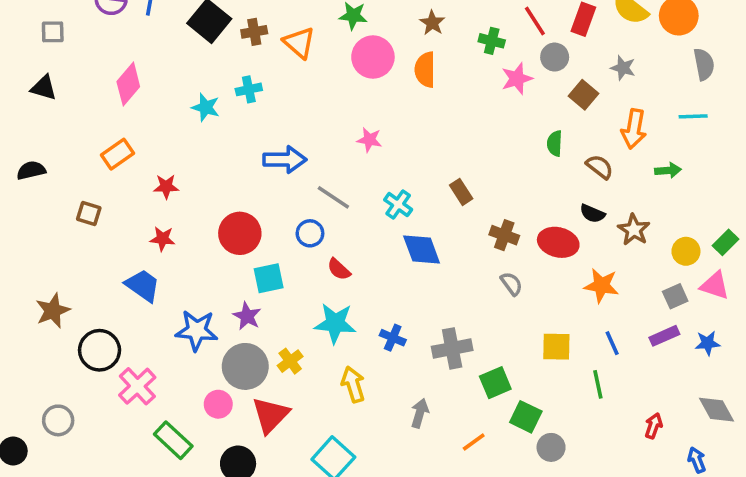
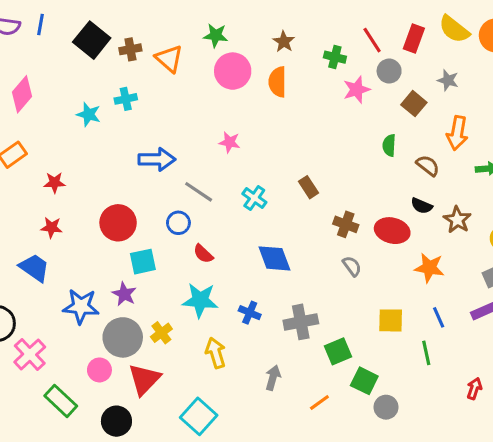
blue diamond: (422, 250) -> (274, 258), moved

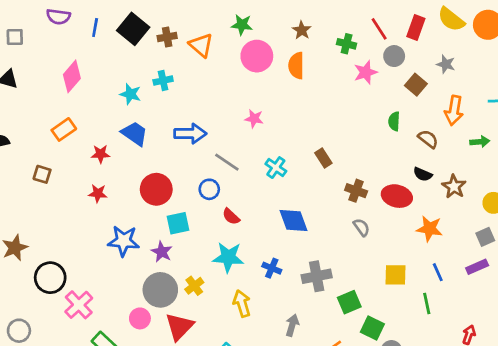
blue line: (41, 25) -> (95, 27), moved
blue trapezoid: (34, 268) -> (134, 134), moved
blue star: (81, 306) -> (124, 241), moved

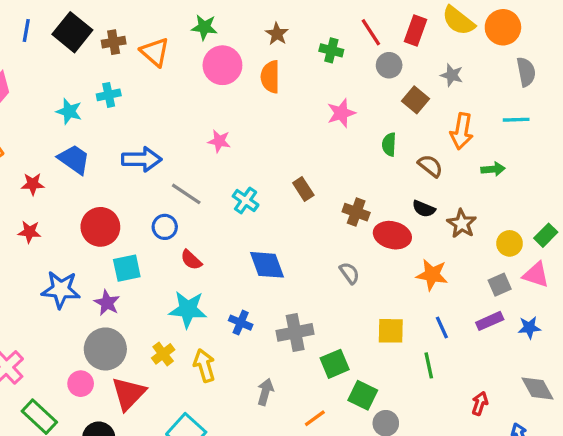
pink star: (366, 72) -> (341, 113), moved
brown cross: (356, 191) -> (356, 212), moved
yellow cross: (194, 286) -> (163, 354), moved

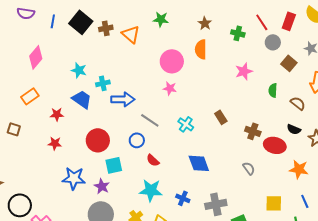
pink circle: (222, 65) -> (172, 61), moved
cyan cross: (109, 95) -> (103, 83), moved

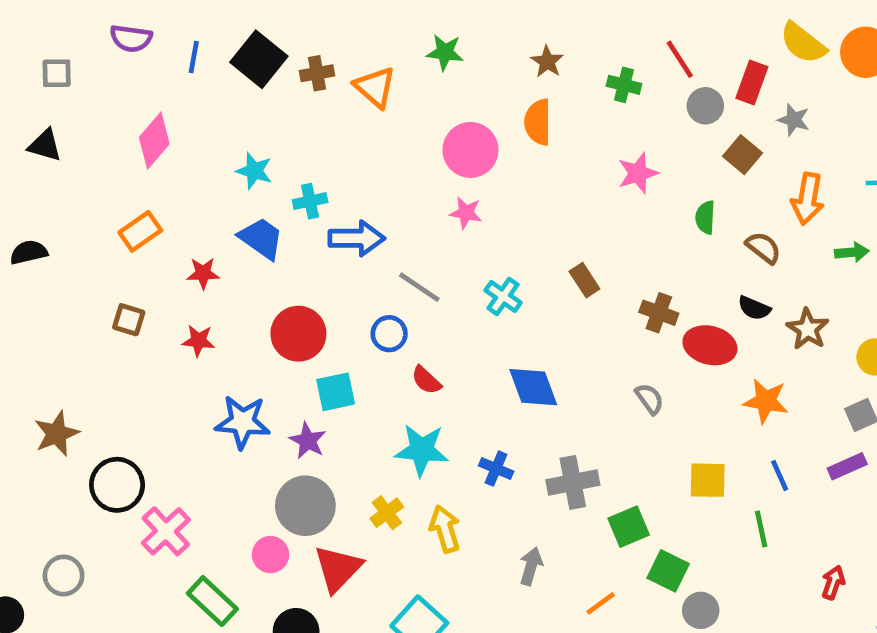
red rectangle: (289, 21) -> (752, 83), moved
brown square: (14, 129) -> (129, 320), moved

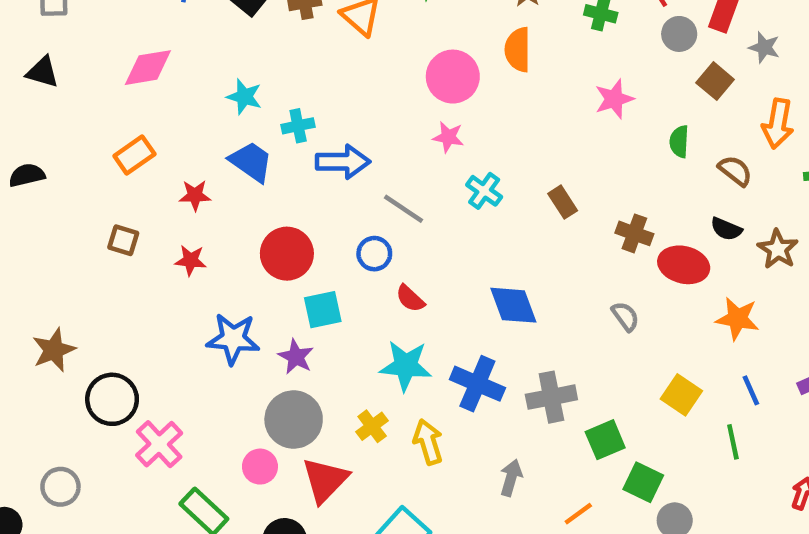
pink diamond: (154, 141) -> (148, 68), turned 40
cyan cross: (503, 296) -> (484, 191), moved
blue cross: (496, 469) -> (477, 384), size x1.6
yellow square: (708, 480) -> (681, 395), turned 33

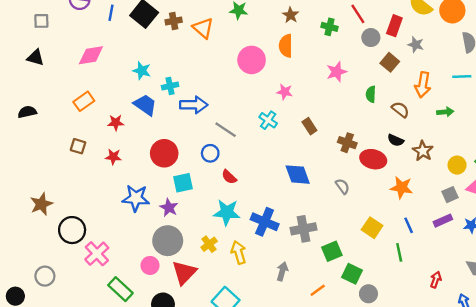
pink star: (448, 137) -> (285, 92), moved
blue diamond: (513, 305) -> (298, 175), moved

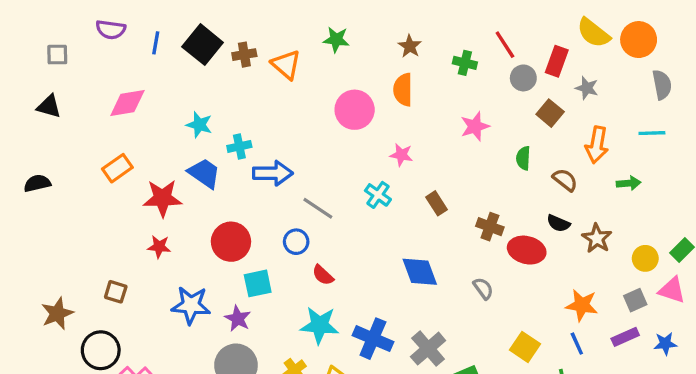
red star: (116, 123) -> (162, 198), size x1.6
brown square: (78, 146) -> (116, 292), moved
orange star: (402, 188) -> (582, 305), moved
gray cross: (304, 229) -> (428, 349), turned -30

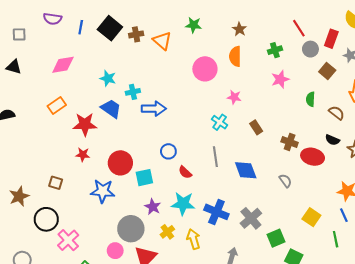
green cross: (465, 63) -> (275, 50), moved, turned -32
gray line: (318, 208) -> (215, 157), moved, turned 48
red circle: (231, 242) -> (120, 163), moved
purple star: (238, 319) -> (153, 207), moved

